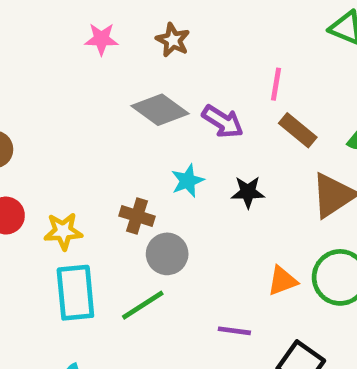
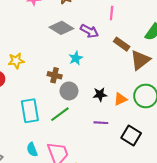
brown rectangle: (298, 130) -> (122, 44), moved
black star: (248, 192) -> (100, 94), moved
yellow star: (63, 231) -> (16, 61), moved

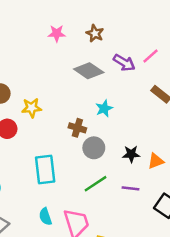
pink line: (112, 13) -> (150, 56), turned 40
purple arrow: (89, 31) -> (124, 63), moved
green line: (60, 114) -> (95, 184), moved

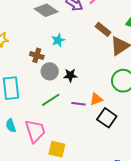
black star: (131, 154) -> (70, 75), moved
orange triangle: (156, 161) -> (96, 99), moved

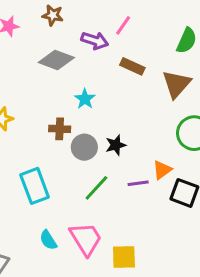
brown rectangle: (103, 29) -> (132, 66), moved

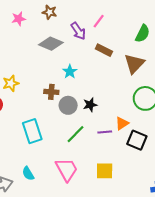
purple arrow: (95, 41) -> (78, 31), turned 36
cyan semicircle: (48, 240) -> (28, 173), moved
yellow square: (124, 257) -> (105, 171), moved

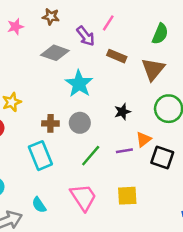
cyan star: (70, 72) -> (79, 84), size x1.6
brown cross: (51, 92) -> (50, 123), moved
black star: (90, 105) -> (122, 112), moved

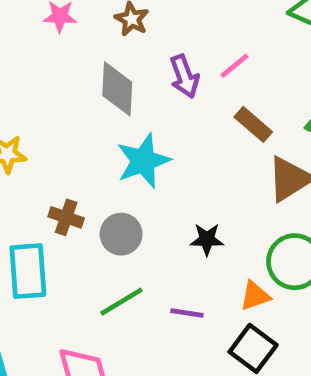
gray diamond: (55, 53) -> (117, 89), turned 56
brown rectangle: (117, 56) -> (253, 124), moved
orange triangle: (144, 139) -> (255, 296), moved

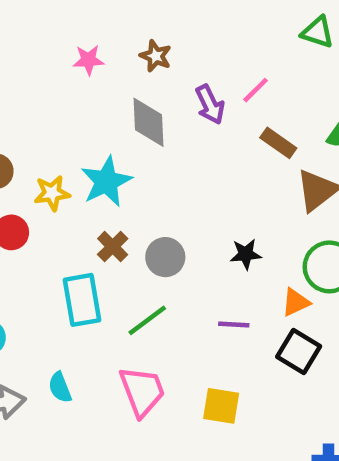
cyan star: (143, 161) -> (106, 182), moved
brown cross: (66, 217) -> (113, 247), turned 32
green line: (121, 302) -> (147, 320), moved

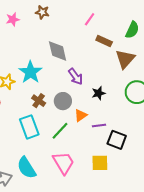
purple arrow: (210, 104) -> (75, 76), moved
gray diamond: (148, 122) -> (58, 51), moved
orange triangle: (296, 302) -> (81, 115), moved
black square: (299, 351) -> (117, 140), moved
cyan semicircle: (60, 387) -> (27, 168), size x1.6

